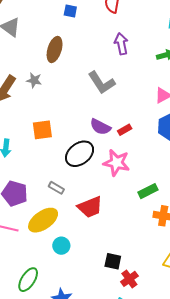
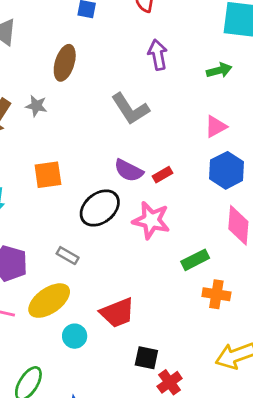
red trapezoid: (90, 207) -> (117, 313), moved

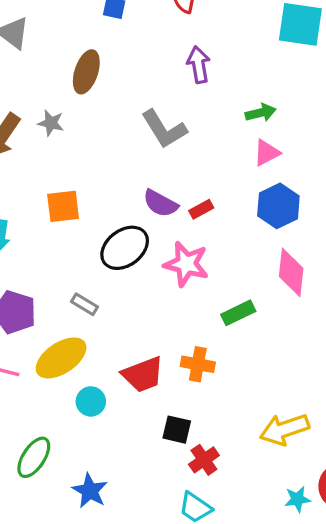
green arrow: (219, 70) -> (261, 113), moved
orange cross: (216, 294) -> (198, 364), moved

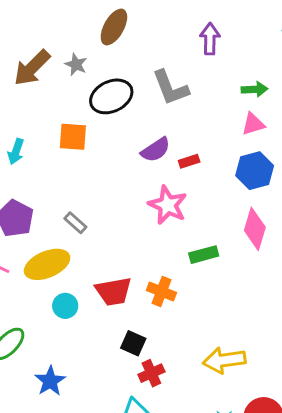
purple semicircle: (160, 203) -> (156, 150), turned -72
black ellipse: (125, 248) -> (111, 96), moved

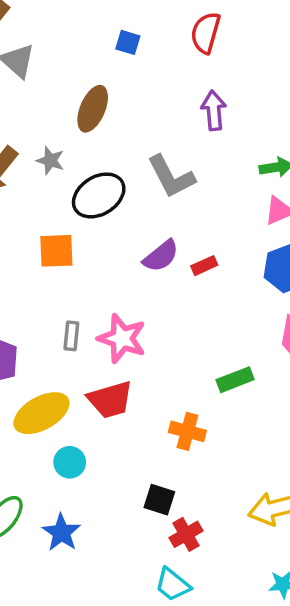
pink star: (168, 205) -> (122, 338), moved
gray rectangle: (75, 223) -> (71, 336), moved, turned 60
red trapezoid: (113, 291) -> (110, 400), moved
blue star: (50, 381) -> (61, 533), moved

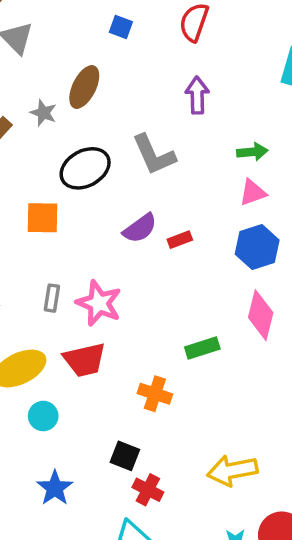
gray star: (50, 161) -> (43, 113), moved
blue star: (61, 533) -> (55, 488), moved
red cross: (186, 534) -> (148, 490), turned -36

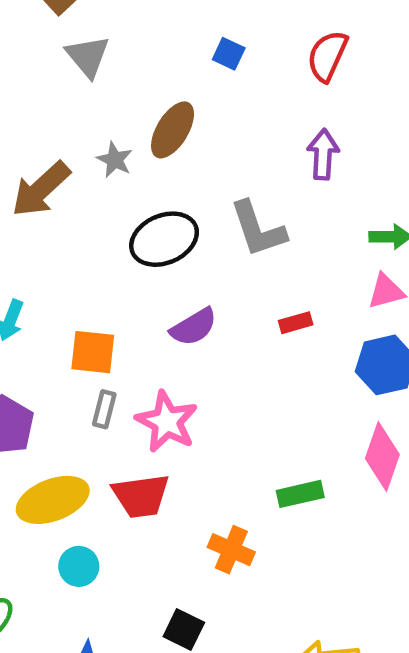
orange square: (42, 218) -> (93, 352), moved
purple semicircle: (140, 228) -> (194, 327), moved
red rectangle: (180, 240) -> (296, 323), moved

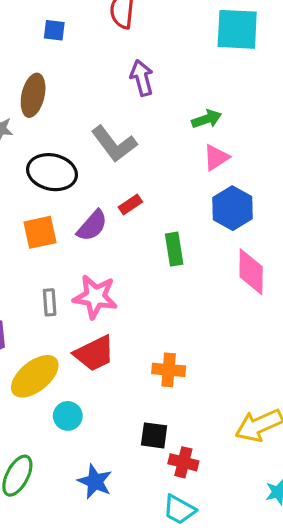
black ellipse: (164, 239) -> (52, 172), turned 54
red rectangle: (296, 323) -> (130, 205), moved
orange square: (93, 352) -> (40, 232), moved
green rectangle: (300, 494) -> (174, 249), moved, turned -68

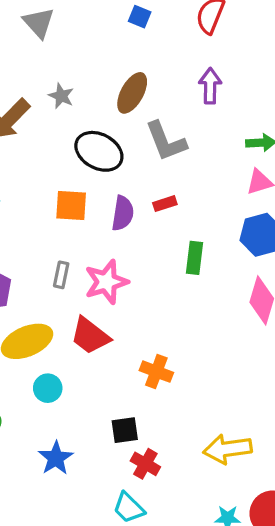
brown ellipse: (33, 95) -> (132, 93), moved
purple semicircle: (92, 226) -> (123, 213), turned -48
pink star: (95, 297) -> (106, 282), turned 30
red trapezoid: (94, 353) -> (90, 336), turned 48
black square: (154, 435) -> (125, 430), turned -32

